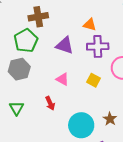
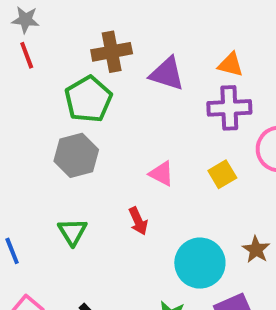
orange triangle: (90, 25) -> (231, 65), moved
purple triangle: (65, 45) -> (167, 74), moved
yellow square: (93, 80) -> (222, 174), turned 32

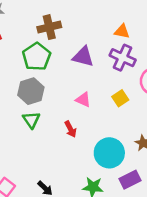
purple triangle: (167, 74) -> (83, 57), moved
purple cross: (229, 108) -> (123, 58), turned 30
green triangle: (72, 232) -> (31, 120), moved

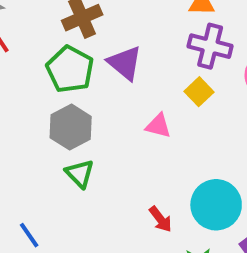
purple triangle: (83, 57) -> (125, 63), moved, turned 35
yellow square: (120, 98) -> (199, 92), moved
red arrow: (70, 129) -> (160, 219), moved

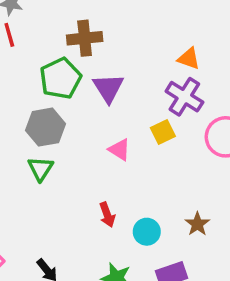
cyan circle: (216, 205) -> (147, 232), size x0.6
red arrow: (160, 219) -> (107, 215), moved

